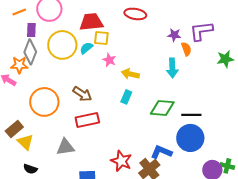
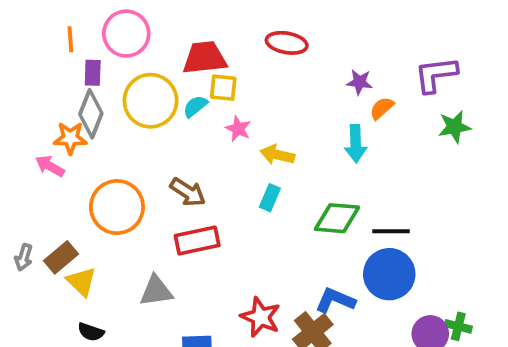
orange line: (19, 12) -> (70, 39), turned -72
purple L-shape: (201, 31) -> (436, 75), moved
orange semicircle: (186, 49) -> (382, 108), turned -112

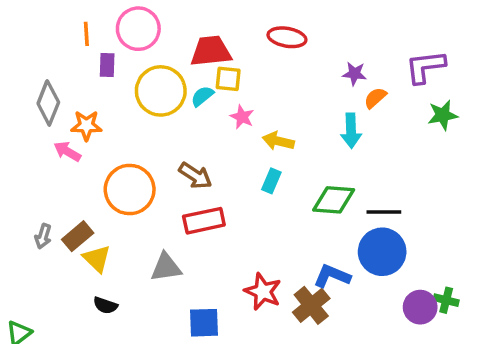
gray diamond: (91, 114) -> (48, 103), moved

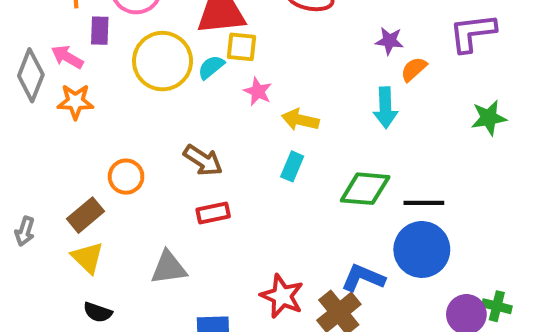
green star: (443, 115) -> (489, 118), moved
pink arrow: (67, 151) -> (67, 57), moved
orange circle: (130, 190) -> (126, 177), size x0.6
red rectangle: (204, 221) -> (213, 213), size x0.7
brown rectangle: (78, 236) -> (86, 215), moved

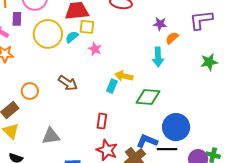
yellow arrow: (300, 120) -> (124, 76), moved
black line: (424, 203) -> (167, 149), moved
red rectangle: (213, 213) -> (102, 121), moved, turned -70

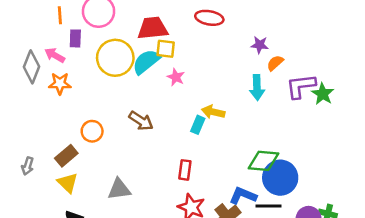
purple L-shape: (201, 20) -> (301, 86), moved
cyan semicircle: (72, 37) -> (146, 62), size x1.6
green star: (209, 62) -> (323, 94), turned -30
green diamond: (148, 97) -> (263, 161), moved

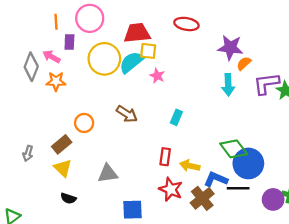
purple star: (260, 45) -> (230, 48), size x1.6
yellow arrow: (213, 112) -> (190, 166), moved
green diamond: (263, 161) -> (234, 149), turned 48

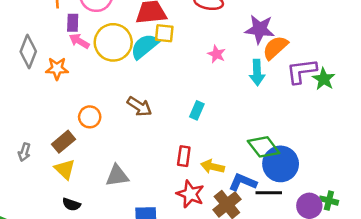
pink arrow: (51, 57) -> (79, 41), moved
orange semicircle: (244, 63) -> (275, 48), size x1.5
pink star: (157, 76) -> (216, 54), moved

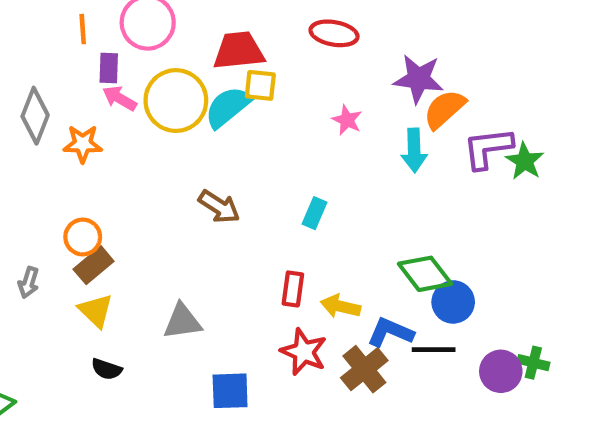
orange circle: (90, 117) -> (83, 237), moved
blue circle: (281, 164) -> (453, 302), size x0.7

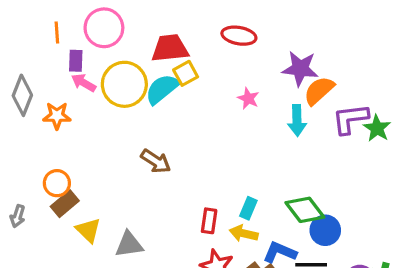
yellow square: (260, 85) -> (186, 73), turned -35
cyan rectangle: (314, 213) -> (248, 208), moved
yellow triangle: (96, 311) -> (88, 230), moved

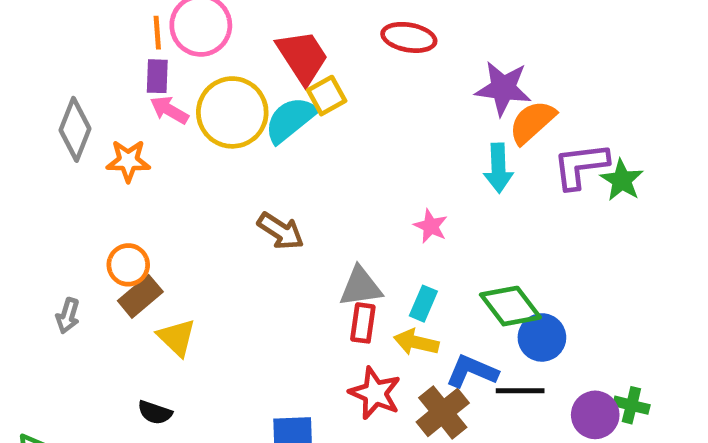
orange line: (57, 33) -> (157, 33), moved
red trapezoid: (170, 48) -> (302, 57), turned 63
pink star: (248, 98) -> (431, 226), moved
gray triangle: (129, 244) -> (360, 287), moved

